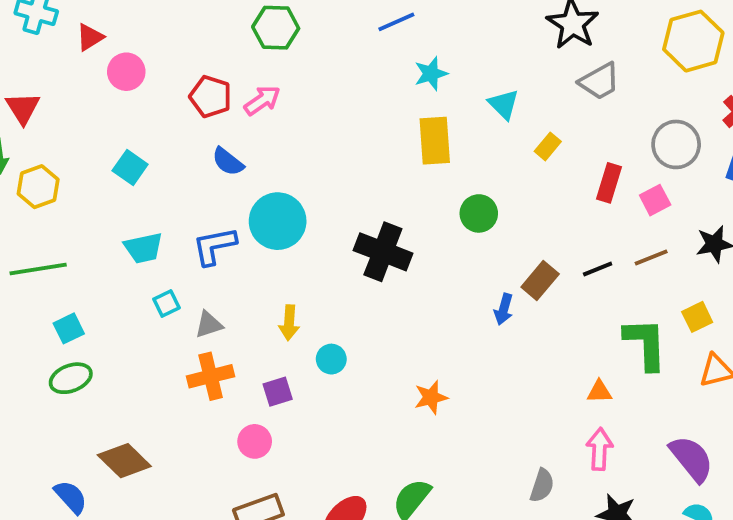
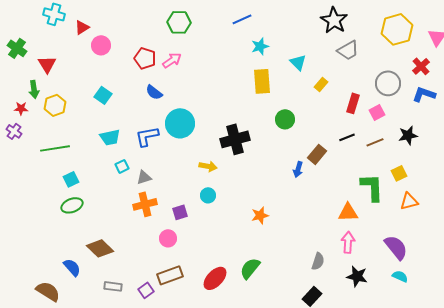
black cross: (383, 252) -> (235, 139), turned -36
black line: (598, 269) -> (347, 137), moved
yellow arrow: (289, 323) -> (208, 166), moved, turned -84
orange triangle: (599, 392) -> (348, 212), size x1.5

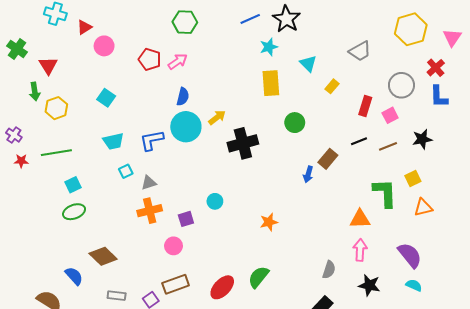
black star: (334, 20) -> (286, 19), moved
blue semicircle: (154, 92) -> (183, 97), moved, turned -114
blue L-shape: (424, 94) -> (439, 97), turned -110
red star: (21, 108) -> (21, 161), moved
yellow arrow: (208, 166) -> (217, 117), moved, turned -48

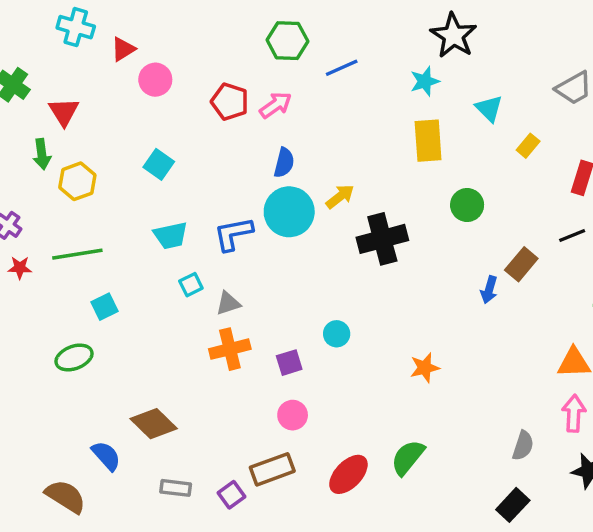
blue line: (250, 19) -> (342, 68), moved
green ellipse: (74, 212) -> (74, 357), moved
pink circle: (174, 246) -> (293, 415), moved

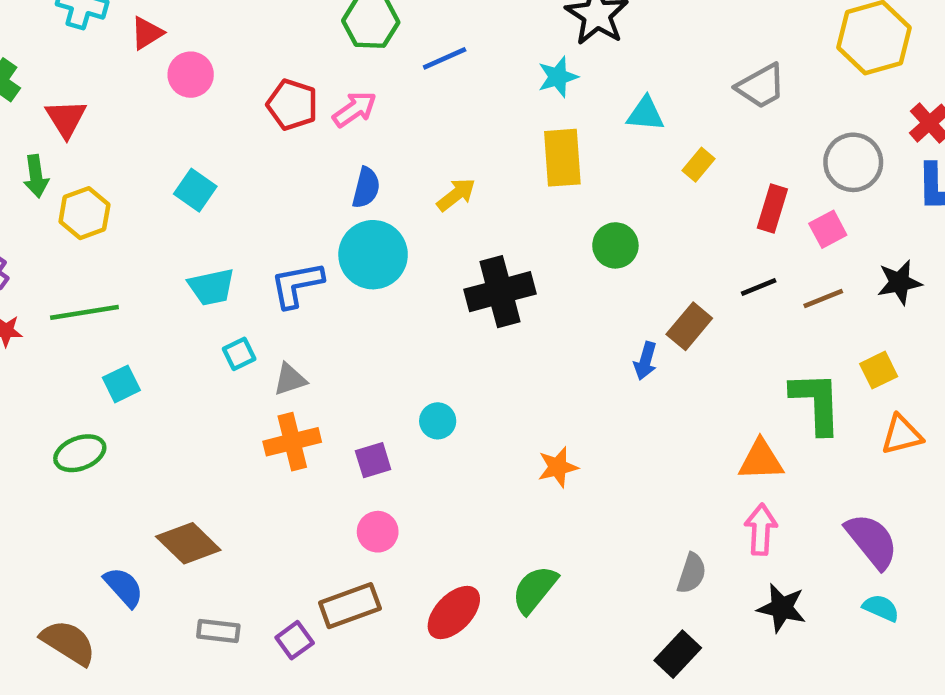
cyan triangle: (489, 108) -> (645, 114), turned -40
yellow arrow: (340, 197) -> (456, 195), moved

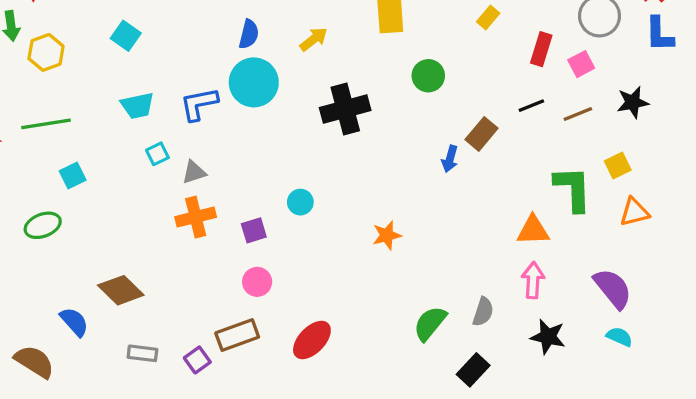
green semicircle: (535, 589) -> (430, 323), moved

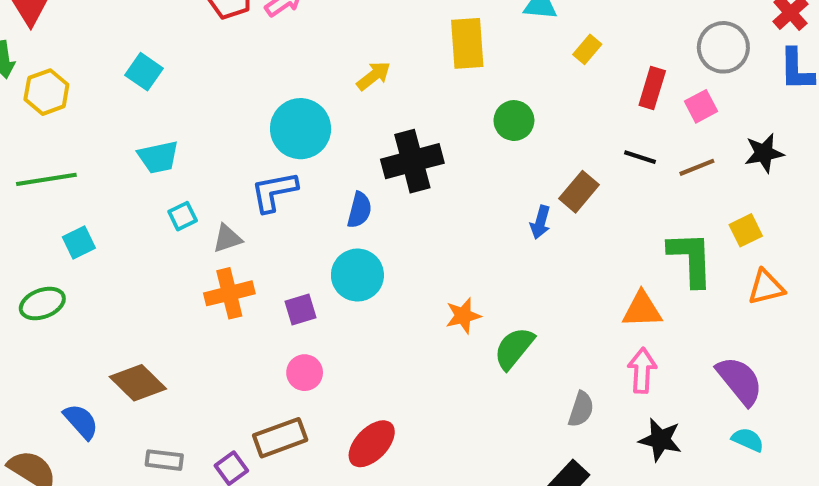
blue semicircle: (249, 34) -> (359, 210), moved
blue L-shape: (199, 104) -> (274, 192), moved
black line: (531, 106) -> (640, 157), turned 40
cyan circle: (300, 202) -> (357, 275), size x1.6
green semicircle: (430, 323) -> (514, 348), moved

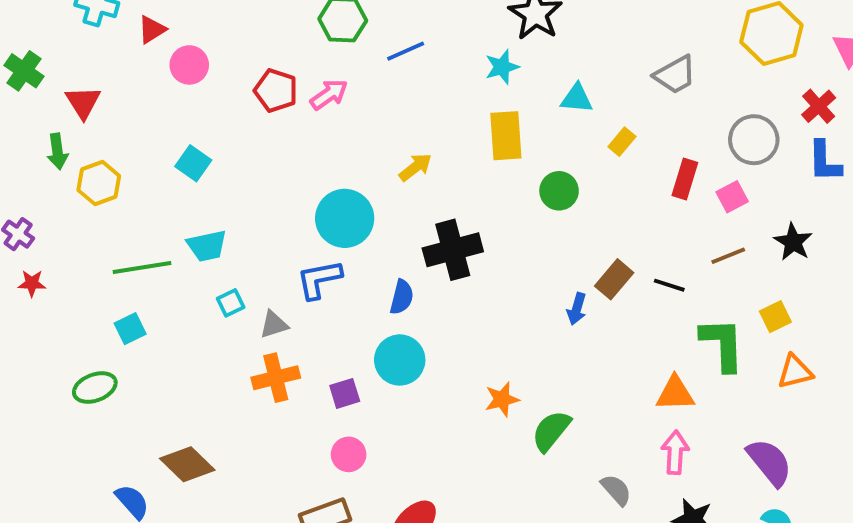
green circle: (514, 121) -> (559, 191), moved
black star: (764, 153) -> (793, 242), turned -30
black line: (640, 157) -> (669, 285), moved
green line: (46, 179) -> (142, 268), moved
gray semicircle: (581, 409) -> (616, 490), turned -60

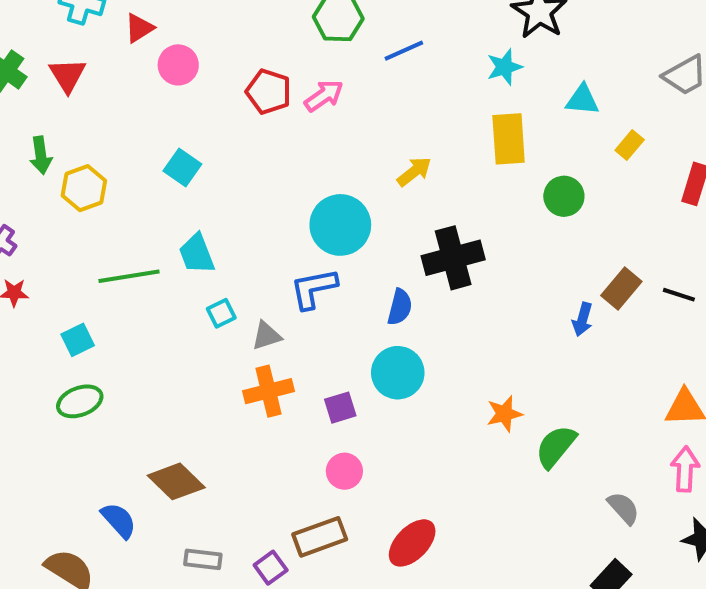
red triangle: (83, 102) -> (67, 75), moved
cyan trapezoid: (207, 246) -> (197, 254), turned 81
cyan square: (130, 329) -> (78, 340), moved

